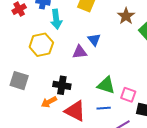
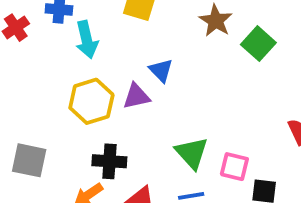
yellow hexagon: (41, 45) -> (91, 101), moved
green triangle: (106, 85) -> (192, 153), turned 36

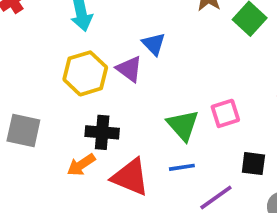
purple triangle: (136, 96) -> (129, 69), turned 48
pink square: (234, 167) -> (225, 113), moved, turned -32

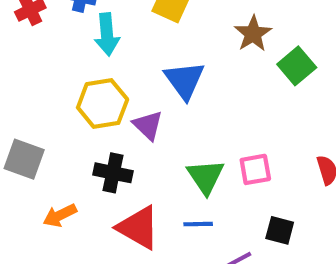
blue triangle: (154, 44) -> (184, 80), size x1.5
purple triangle: (129, 69) -> (148, 125), moved
orange arrow: (81, 165) -> (60, 215), moved

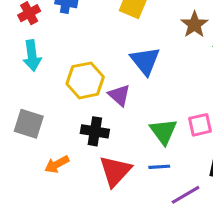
cyan arrow: (107, 34) -> (32, 56), moved
red triangle: (138, 228) -> (115, 171), turned 45

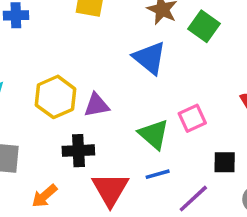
blue triangle: (145, 61) -> (150, 58), moved
purple triangle: (119, 95) -> (97, 105), turned -40

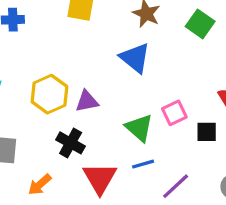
green square: (204, 26) -> (200, 24), moved
black cross: (78, 151) -> (71, 143), turned 32
black square: (225, 162) -> (207, 132), moved

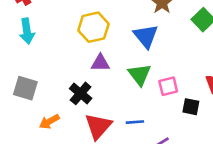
yellow hexagon: (49, 94) -> (93, 27), moved
green triangle: (139, 128) -> (139, 74), moved

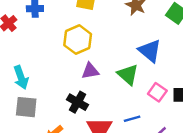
cyan arrow: (27, 31) -> (21, 77), moved
blue triangle: (146, 36) -> (150, 51), moved
pink square: (168, 86) -> (157, 92), moved, turned -30

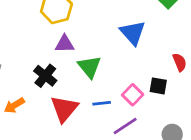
green triangle: (128, 75) -> (89, 67), moved
pink square: (157, 92) -> (133, 95), moved

